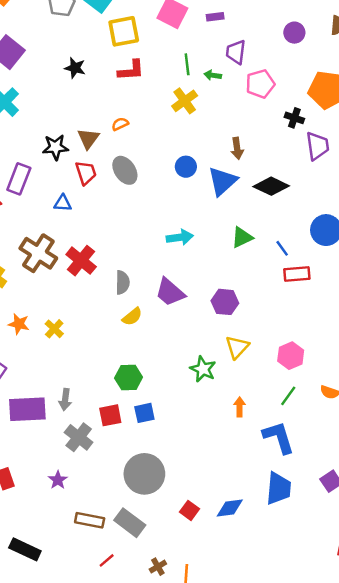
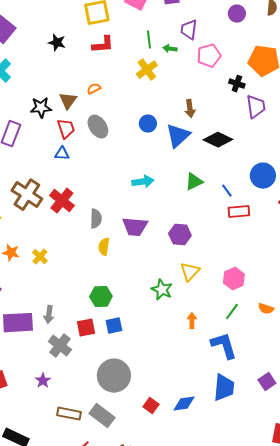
blue triangle: (63, 203) -> (62, 154), moved
purple trapezoid: (170, 292) -> (135, 227), turned -36
yellow semicircle: (132, 317) -> (104, 247), turned 138

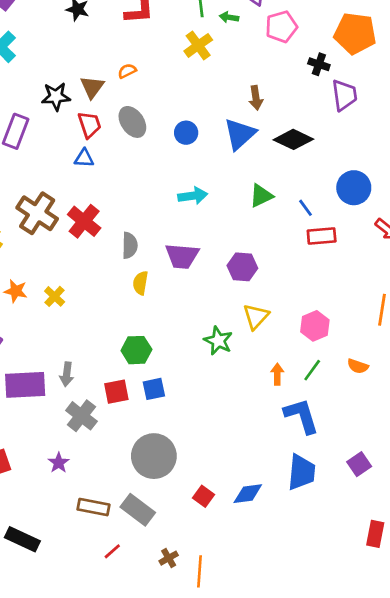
blue circle: (148, 124) -> (186, 133), moved
orange arrow: (192, 321) -> (277, 374), moved

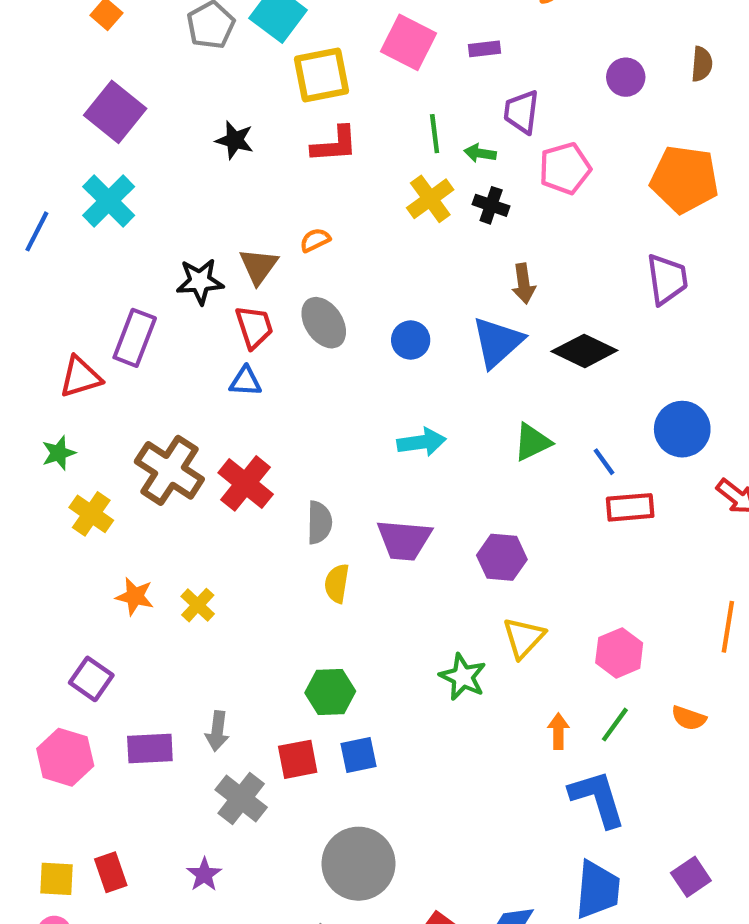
black cross: (319, 64) -> (491, 205), moved
purple rectangle: (25, 385) -> (150, 748), size x0.7

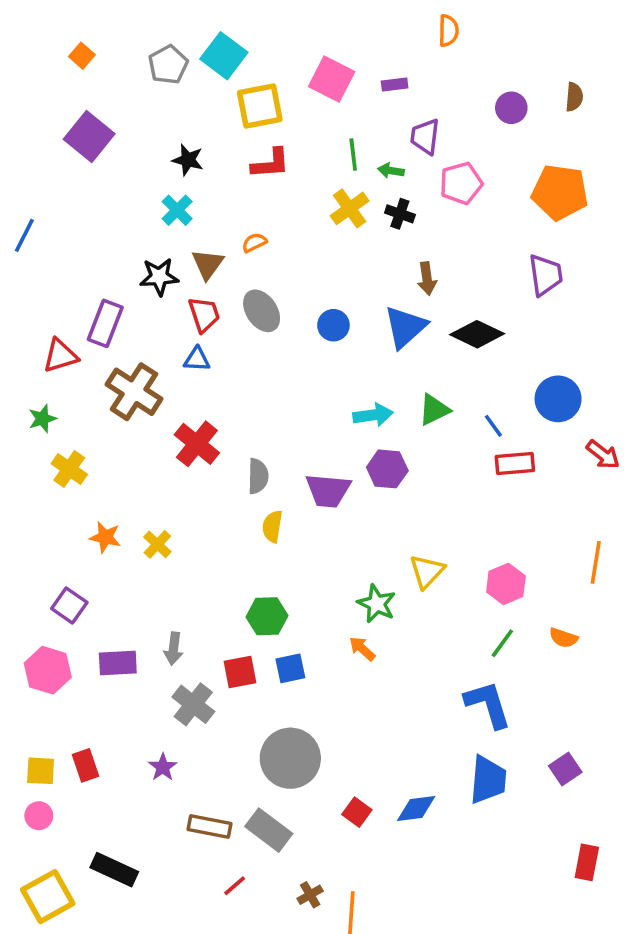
cyan cross: (109, 201) -> (177, 210), moved, size x0.7
cyan arrow: (421, 442) -> (373, 415), moved
brown cross: (169, 470) -> (134, 392), moved
purple hexagon: (502, 557) -> (387, 469), moved
orange arrow: (558, 731) -> (362, 649), moved, turned -48

